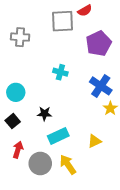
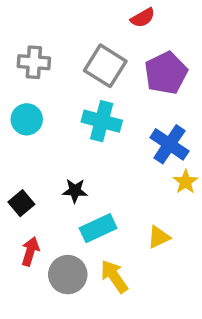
gray square: (63, 21) -> (105, 66), moved, turned 35
cyan cross: (60, 72) -> (102, 121), size x1.5
cyan circle: (16, 92) -> (27, 119), moved

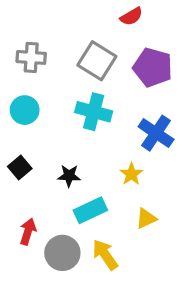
purple pentagon: (166, 73) -> (153, 67), turned -30
yellow star: (186, 182) -> (131, 174), moved
black square: (21, 203) -> (20, 168), moved

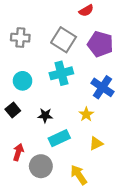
cyan circle: (25, 110) -> (22, 81), moved
cyan cross: (94, 112) -> (61, 73), turned -30
yellow arrow: (105, 255) -> (79, 175), moved

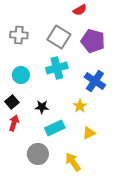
red arrow: (18, 152) -> (14, 123), moved

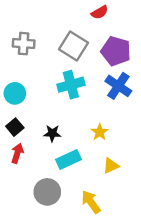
cyan circle: (21, 75) -> (15, 93), moved
blue cross: (95, 81) -> (118, 86), moved

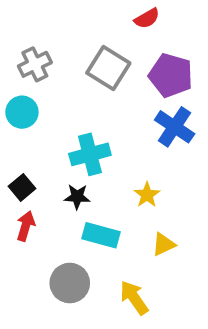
gray cross: (24, 44) -> (35, 64), turned -30
cyan cross: (71, 85) -> (90, 154), moved
cyan circle: (15, 93) -> (22, 112), moved
cyan rectangle: (68, 160) -> (101, 235), turned 40

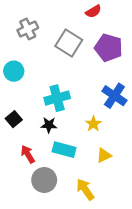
gray cross: (35, 64) -> (28, 29), moved
blue cross: (175, 127) -> (114, 96), moved
red arrow: (26, 226) -> (28, 154), moved, turned -48

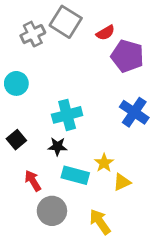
red semicircle: (93, 11) -> (105, 33), moved
gray square: (69, 43) -> (66, 22), moved
yellow star: (93, 124) -> (104, 163), moved

